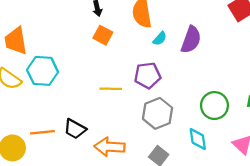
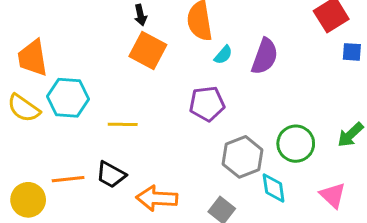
orange square: (103, 35) -> (148, 50), size x1.4
yellow line: (111, 89) -> (123, 124), moved
gray hexagon: (158, 113) -> (242, 157), moved

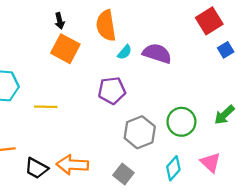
blue square: (352, 52) -> (226, 50), turned -35
purple semicircle: (265, 56) -> (157, 53), turned -92
black trapezoid: (111, 175) -> (36, 168), moved
cyan diamond: (274, 188) -> (173, 168), moved, turned 50

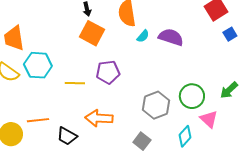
purple pentagon: (112, 90) -> (108, 72), moved
pink triangle: (210, 162) -> (209, 119), moved
orange arrow: (72, 165) -> (99, 118), moved

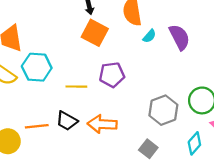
purple semicircle: (171, 37) -> (179, 37), turned 45
black trapezoid: (67, 136) -> (67, 121), moved

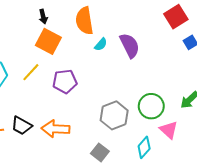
yellow line: (76, 87) -> (31, 72), moved, turned -48

